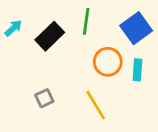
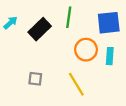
blue square: (136, 28) -> (109, 23), turned 30
gray square: (44, 98) -> (35, 79), turned 32

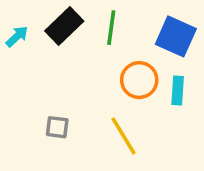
blue square: (109, 23) -> (176, 36), turned 30
black rectangle: (40, 29) -> (64, 26), moved

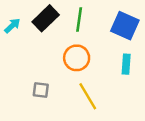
orange circle: (139, 80) -> (77, 58), moved

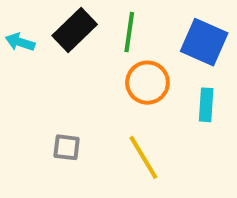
cyan arrow: (12, 26) -> (20, 42), turned -119
orange circle: (77, 58) -> (147, 83), moved

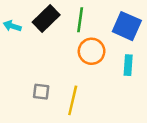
yellow line: (143, 157) -> (73, 100), moved, turned 44

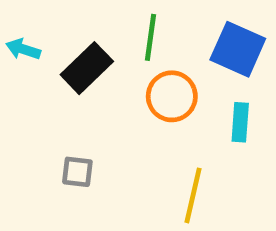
black rectangle: (46, 19) -> (87, 68), moved
yellow line: (73, 100) -> (193, 195), moved

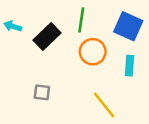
yellow line: (193, 195) -> (104, 105), turned -52

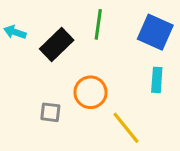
orange circle: (93, 52) -> (90, 92), moved

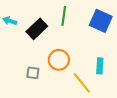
cyan rectangle: (157, 80) -> (100, 66), moved

